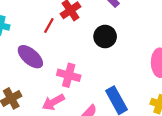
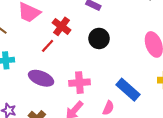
red line: (49, 26) -> (48, 46), turned 32

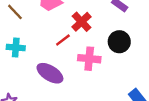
pink cross: (79, 83) -> (89, 59), moved

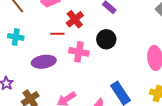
red line: (63, 40) -> (57, 34), turned 32
purple ellipse: (50, 73) -> (44, 62), turned -45

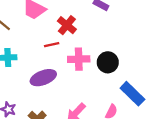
black circle: (106, 39) -> (108, 62), moved

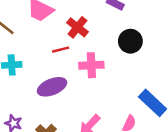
black circle: (108, 62) -> (130, 41), moved

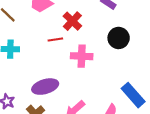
purple ellipse: (52, 87) -> (45, 87), moved

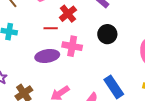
purple ellipse: (45, 87) -> (47, 56), moved

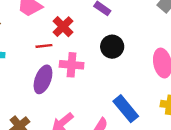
purple ellipse: (47, 56) -> (43, 79), turned -55

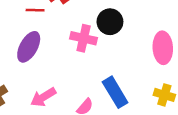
pink cross: (72, 65) -> (84, 38), moved

